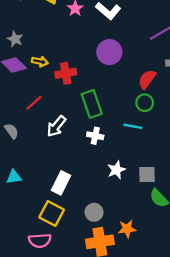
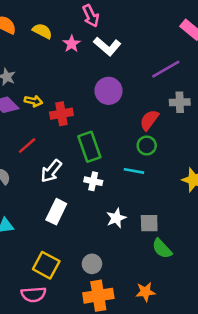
white rectangle: (61, 183) -> (56, 212), moved
orange star: (127, 229) -> (145, 292), moved

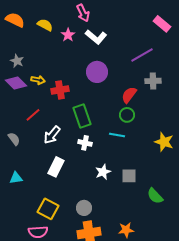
green semicircle: (162, 249) -> (155, 196), moved

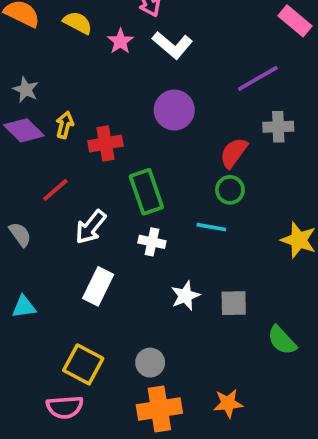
yellow arrow: (38, 80) -> (65, 125), turned -88

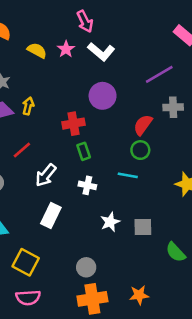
yellow semicircle: (78, 23) -> (37, 50), moved
red cross: (106, 143) -> (74, 124), moved
green rectangle: (146, 192) -> (84, 151), size x0.6
yellow square: (83, 364) -> (26, 262), moved

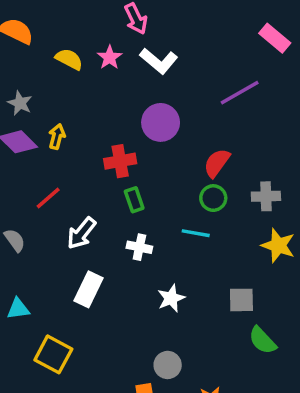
gray cross: (173, 107) -> (266, 196), moved
gray square: (143, 227) -> (241, 300), moved
gray circle: (86, 267) -> (168, 365), moved

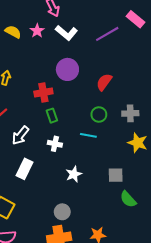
purple line: (240, 93) -> (107, 34), moved
red semicircle: (217, 163) -> (104, 82), moved
gray circle: (168, 365) -> (62, 212), moved

